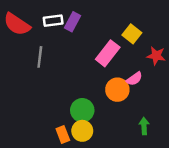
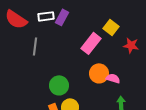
pink semicircle: (134, 79) -> (113, 78), moved, turned -128
green circle: (82, 110) -> (59, 85), moved

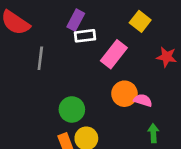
white rectangle: (46, 16) -> (85, 36), moved
yellow square: (111, 27) -> (140, 21), moved

